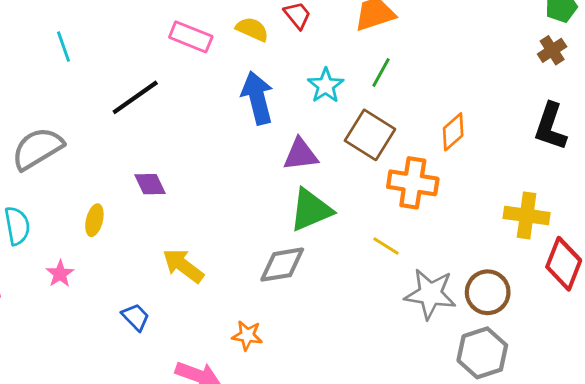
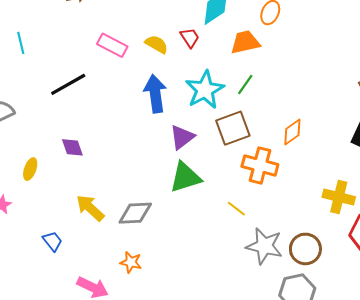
cyan star: (326, 86) -> (205, 90), size x1.5
brown square: (370, 135) -> (233, 128), turned 32
purple triangle: (301, 154) -> (182, 137), turned -36
gray diamond: (282, 265) -> (135, 213), moved

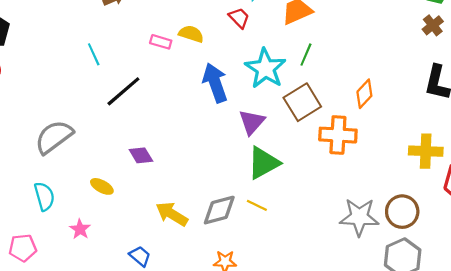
cyan line: (21, 43) -> (94, 54), moved
yellow semicircle: (157, 44) -> (191, 34), moved
pink rectangle: (112, 45) -> (161, 42), size x0.7
yellow ellipse: (30, 169) -> (102, 186), turned -70
yellow line: (236, 209) -> (257, 205), moved

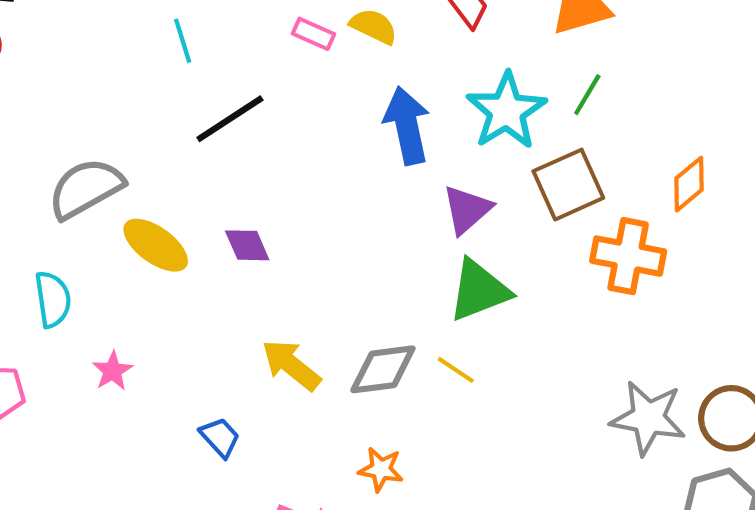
yellow ellipse: (102, 186) -> (156, 245), moved, size x1.5

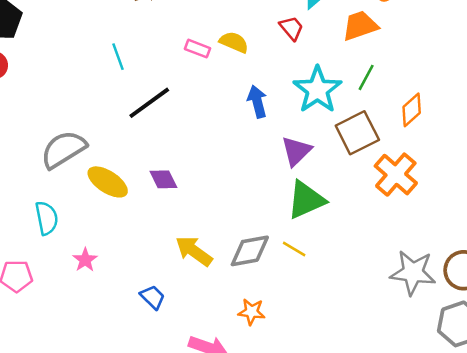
blue arrow: (407, 125) -> (257, 102), size x0.7
orange diamond: (689, 184) -> (412, 110), moved
orange cross: (628, 256) -> (396, 175), turned 33

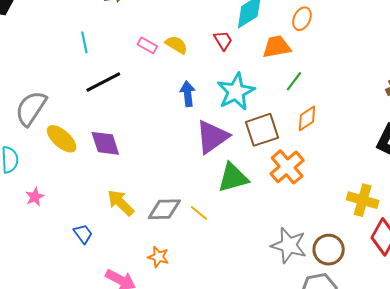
green line: (366, 77) -> (294, 81), moved
gray semicircle: (63, 149) -> (31, 108), turned -33
purple triangle: (296, 151) -> (212, 137), size x1.4
purple diamond: (163, 179) -> (105, 143), size x1.4
green triangle: (306, 200) -> (233, 178), moved

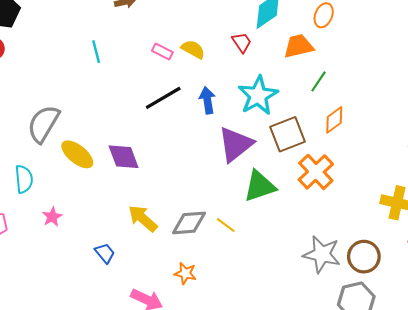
black line: (103, 82) -> (163, 98), moved

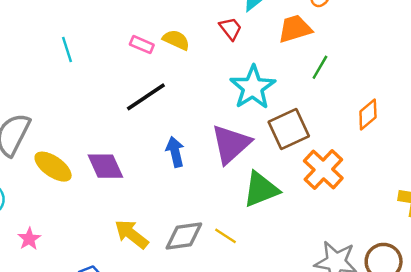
blue arrow: (207, 100) -> (175, 152), moved
orange diamond: (334, 120) -> (368, 114), moved

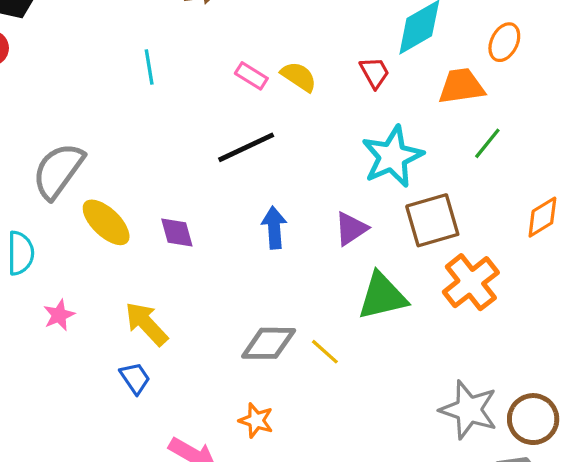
purple triangle: (231, 144) -> (351, 229), size x0.6
purple diamond: (105, 166) -> (177, 232), size x0.7
yellow arrow: (131, 234) -> (146, 324), moved

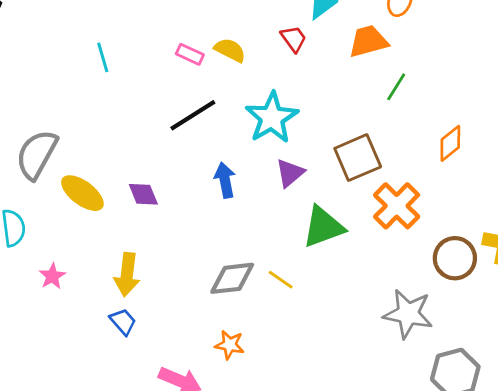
cyan star: (392, 157) -> (272, 118), moved
yellow arrow: (146, 324) -> (127, 275), turned -123
brown circle: (533, 419) -> (455, 258), moved

